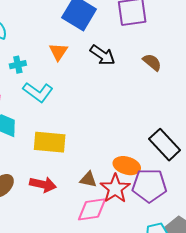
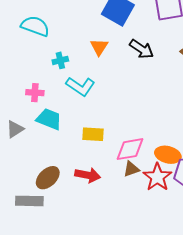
yellow rectangle: (50, 142) -> (93, 134), size x0.7
brown triangle: (88, 179) -> (131, 169), turned -30
pink diamond: (92, 209) -> (130, 149), moved

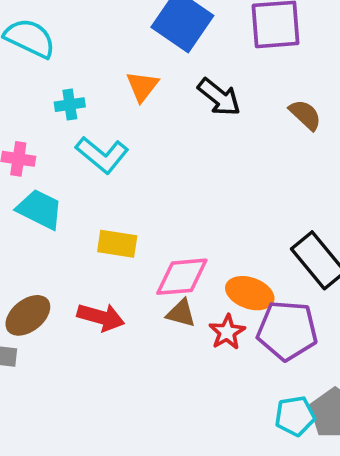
brown triangle: (131, 169) -> (181, 313), turned 30
red star: (157, 177) -> (227, 332), size x0.7

